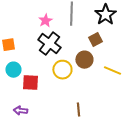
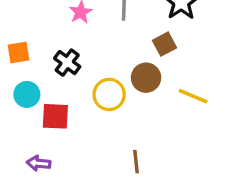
black cross: (49, 44) -> (67, 63), moved, size x0.7

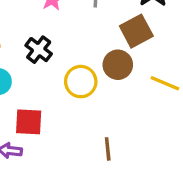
brown square: (165, 44) -> (136, 31), size x1.4
red square: (55, 116) -> (29, 122), moved

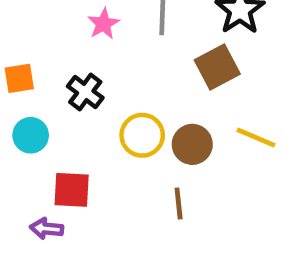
brown circle: (118, 65) -> (192, 144), moved
brown line: (108, 149) -> (179, 204), moved

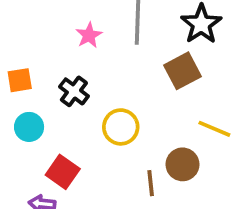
brown circle: (192, 144) -> (182, 164), moved
red square: (72, 190) -> (63, 172), turned 32

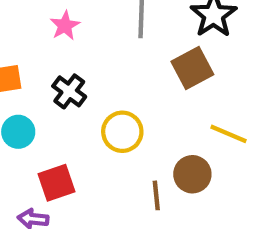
pink star: (89, 35) -> (65, 26), moved
red square: (63, 172) -> (56, 183), turned 36

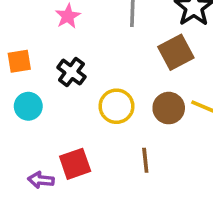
brown circle: (192, 174) -> (169, 108), moved
red square: (56, 183) -> (75, 164), moved

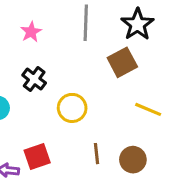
brown circle: (169, 108) -> (133, 160), moved

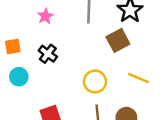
yellow circle: (72, 108) -> (95, 82), moved

